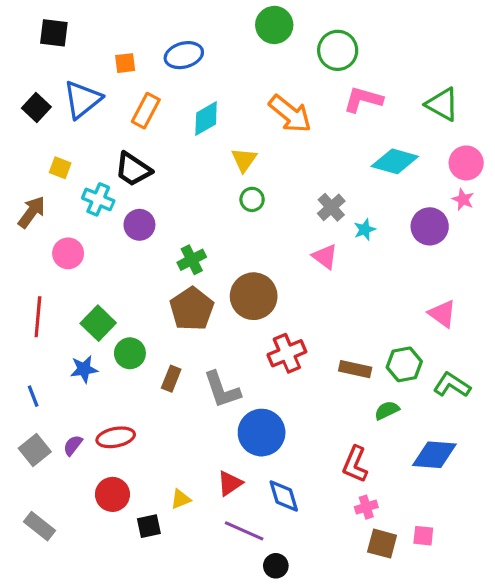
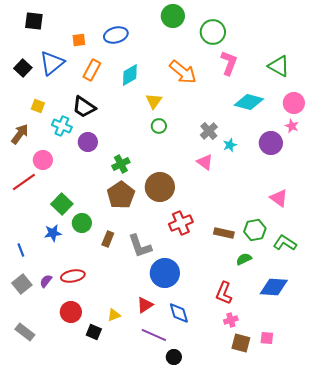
pink L-shape: (363, 100) -> (229, 63), turned 95
red line: (38, 317) -> (24, 182), moved, turned 50
black square: (149, 526) -> (94, 332), turned 35

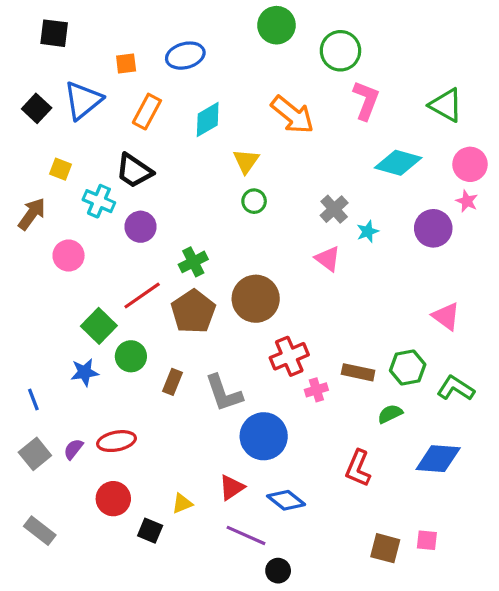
red line: (24, 182) -> (142, 296), moved
blue diamond: (179, 313) -> (286, 500), turned -35
pink cross: (231, 320) -> (316, 390), moved

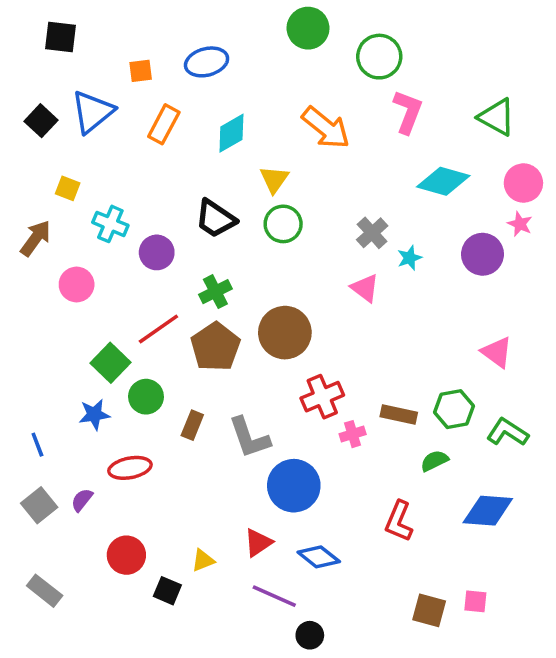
black trapezoid: (134, 171) -> (215, 219), moved
green circle: (254, 201) -> (283, 224), size x1.4
red ellipse: (117, 441) -> (130, 468), moved

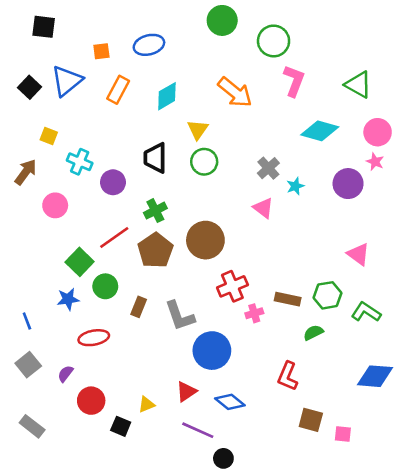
black trapezoid: (215, 219) -> (155, 158), turned 56
purple semicircle: (82, 500) -> (65, 374), moved
blue diamond: (488, 511) -> (375, 376), moved
brown square: (429, 610) -> (311, 420), moved

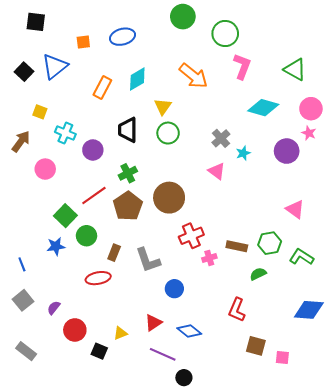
orange rectangle: (118, 90) -> (102, 88), moved
red ellipse: (94, 338) -> (98, 278), moved
blue circle: (212, 351) -> (174, 289), size x0.6

